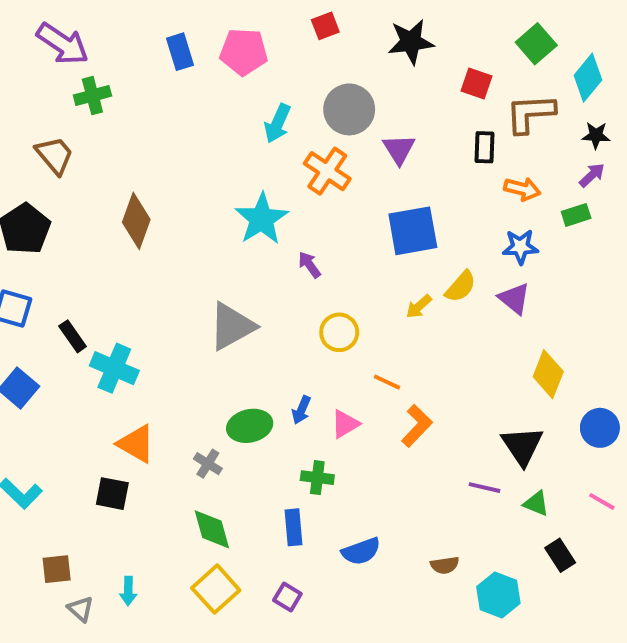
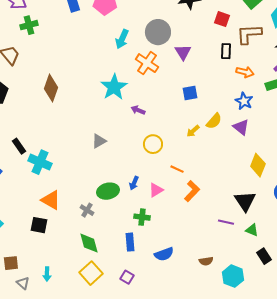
blue square: (413, 231) -> (190, 93), size x0.6
blue star: (520, 247) -> (244, 101), turned 30
purple arrow: (309, 265) -> (138, 110), turned -32
gray triangle: (232, 326) -> (99, 141), size x0.6

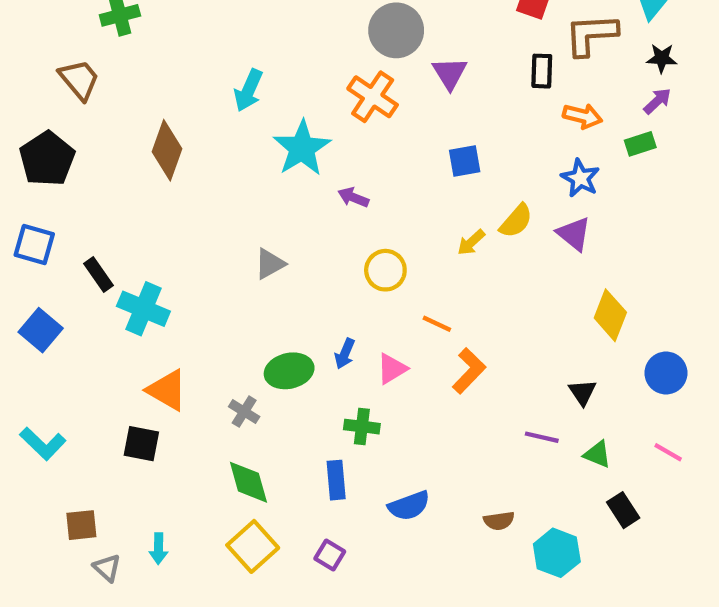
cyan arrow: (122, 39) -> (248, 90), moved
black triangle: (245, 201) -> (582, 392), size x0.6

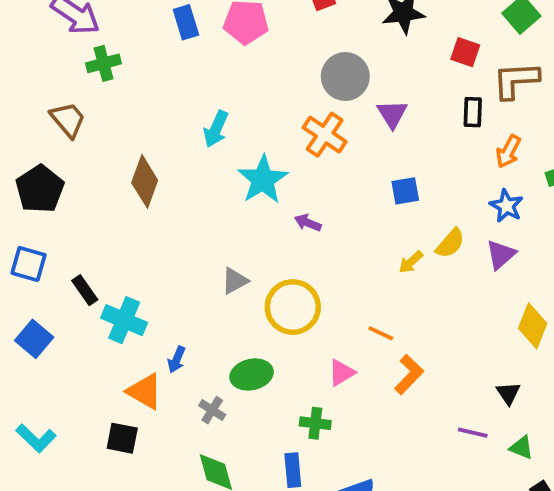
orange arrow: (582, 116) -> (508, 151), turned 104
purple triangle: (574, 234) -> (501, 255), turned 40
yellow circle: (385, 270) -> (293, 307), moved, size x1.5
blue arrow: (345, 354) -> (177, 360), moved

